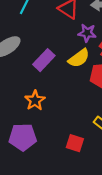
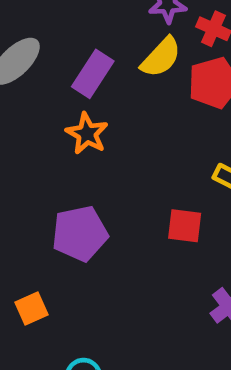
orange star: (35, 100) -> (87, 134), moved

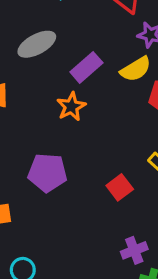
red square: (185, 226) -> (120, 187), turned 30

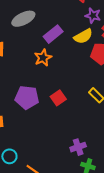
red square: (120, 187) -> (58, 98), moved

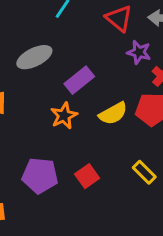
yellow semicircle: (83, 36) -> (113, 113), moved

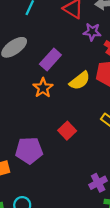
purple pentagon: (40, 176) -> (29, 150), moved

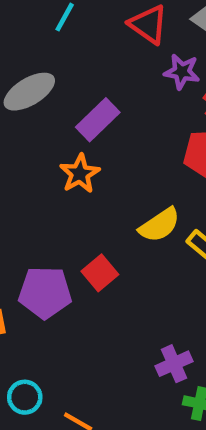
yellow semicircle: (80, 81) -> (160, 225), moved
red square: (67, 131) -> (100, 273), moved

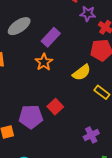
yellow semicircle: (160, 225) -> (82, 73), moved
purple cross: (174, 364) -> (91, 135), moved

